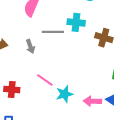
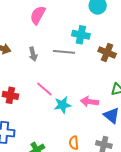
gray line: (53, 32) -> (64, 52), moved
pink arrow: (92, 101) -> (89, 102), moved

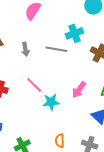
cyan cross: (81, 35) -> (74, 33), turned -36
pink arrow: (89, 102) -> (79, 90), moved, turned -66

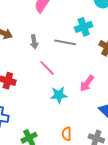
pink line: (34, 85) -> (47, 68), moved

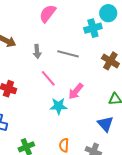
cyan cross: (84, 27) -> (93, 28), moved
pink arrow: (87, 83) -> (76, 91), moved

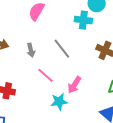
cyan cross: (93, 28) -> (83, 20), turned 30
gray line: (68, 54) -> (62, 49), turned 45

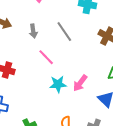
pink arrow: (74, 85) -> (80, 83), moved

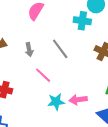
pink arrow: (80, 83) -> (78, 100), turned 48

